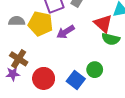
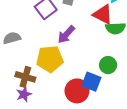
yellow pentagon: (40, 24) -> (50, 59), moved
red circle: (44, 78) -> (77, 91), moved

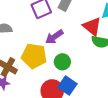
green circle: (108, 65) -> (62, 62), moved

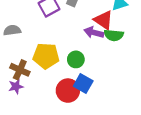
purple arrow: (54, 37) -> (94, 32), moved, turned 54

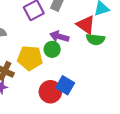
purple arrow: (94, 32) -> (59, 37), moved
green circle: (76, 59) -> (52, 49), moved

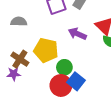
green circle: (52, 49) -> (64, 67), moved

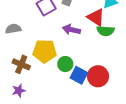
purple star: (14, 74) -> (19, 91), moved
red circle: (61, 85) -> (98, 76), moved

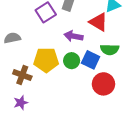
green semicircle: (106, 31) -> (110, 50), moved
green circle: (65, 64) -> (72, 61), moved
blue square: (79, 75) -> (91, 60), moved

